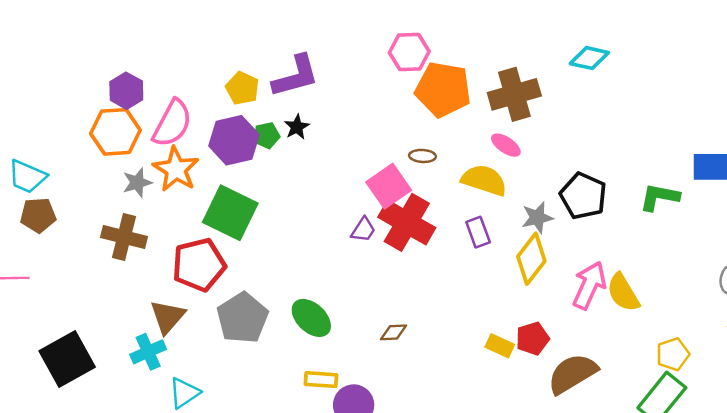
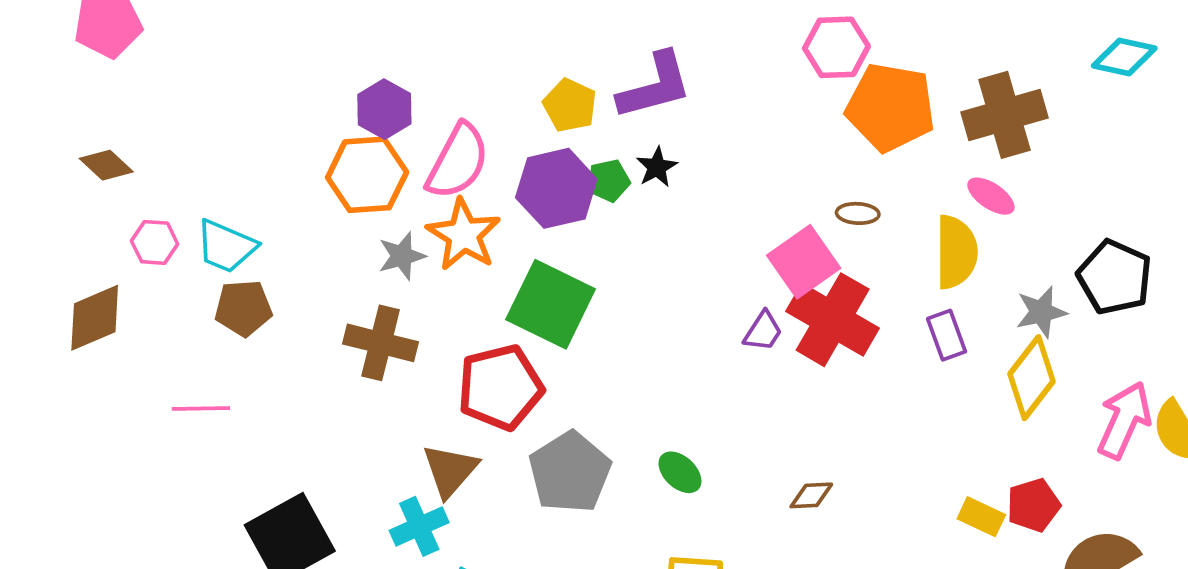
yellow semicircle: (484, 180) -> (956, 252), turned 72
green ellipse: (311, 318) -> (680, 472), size x0.7

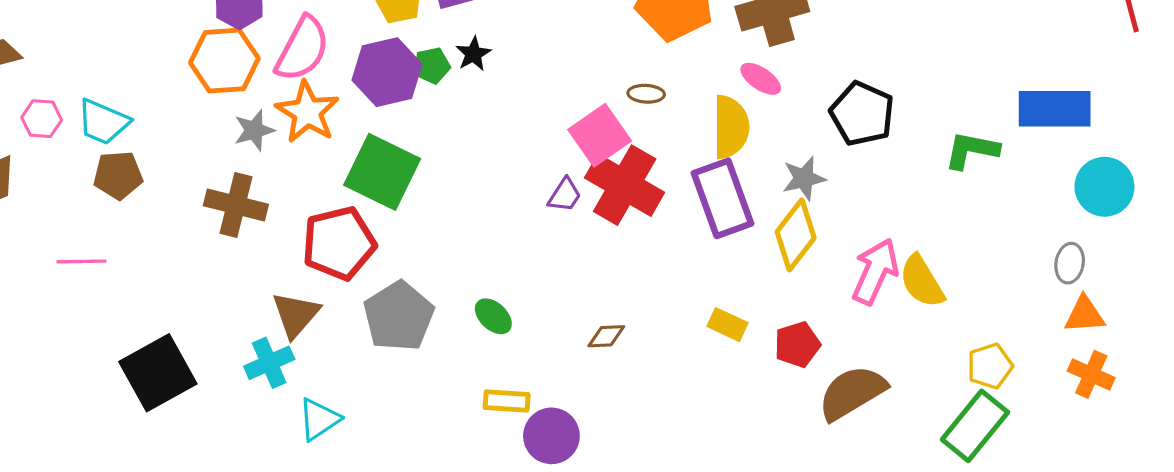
black pentagon: (1115, 277) -> (862, 114), moved
purple rectangle: (947, 335) -> (723, 198), size x1.8
yellow rectangle: (981, 517) -> (727, 325), moved

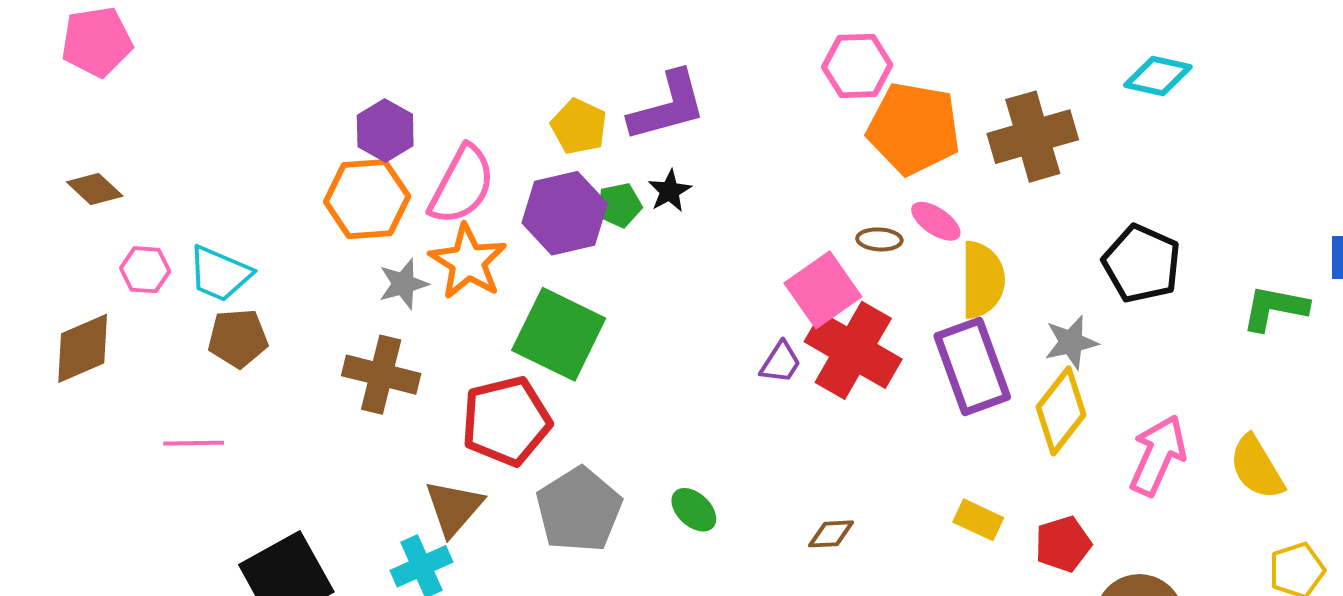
pink ellipse: (761, 79) -> (936, 221), moved
yellow semicircle: (922, 281) -> (1257, 467), moved

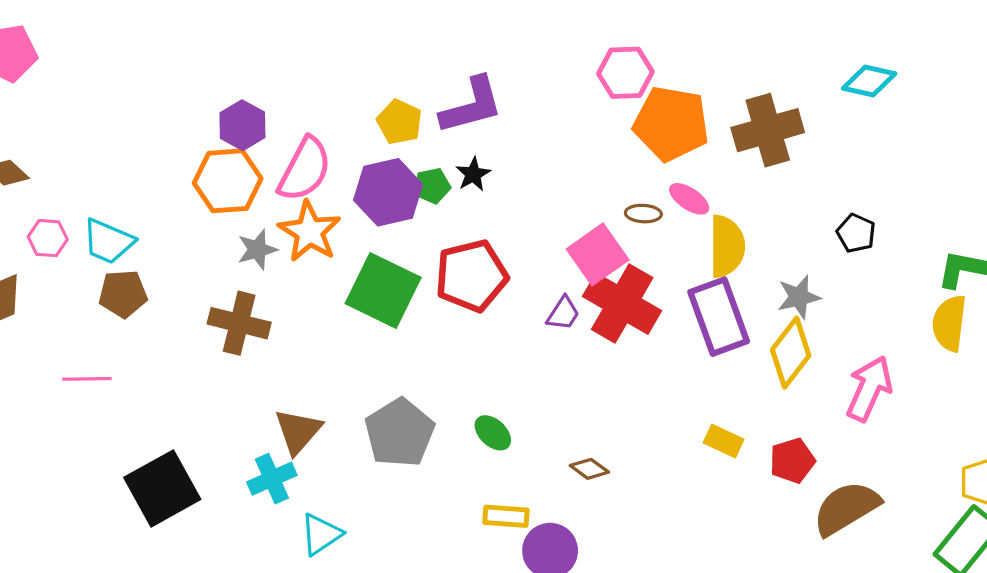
black pentagon: (1142, 264) -> (856, 233), size x0.6
red pentagon: (506, 421) -> (472, 276), moved
yellow semicircle: (1257, 467) -> (949, 323), moved, turned 38
brown diamond: (831, 534) -> (589, 469), moved, turned 39

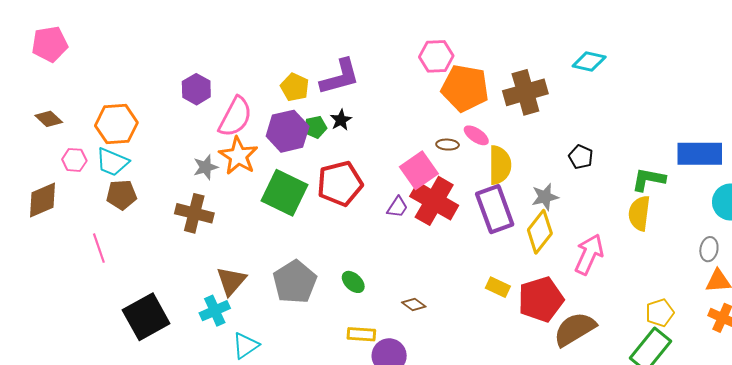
orange hexagon: (228, 181) -> (116, 124), moved
pink line: (87, 379) -> (99, 248), turned 72
red pentagon: (792, 461) -> (541, 299), size x1.6

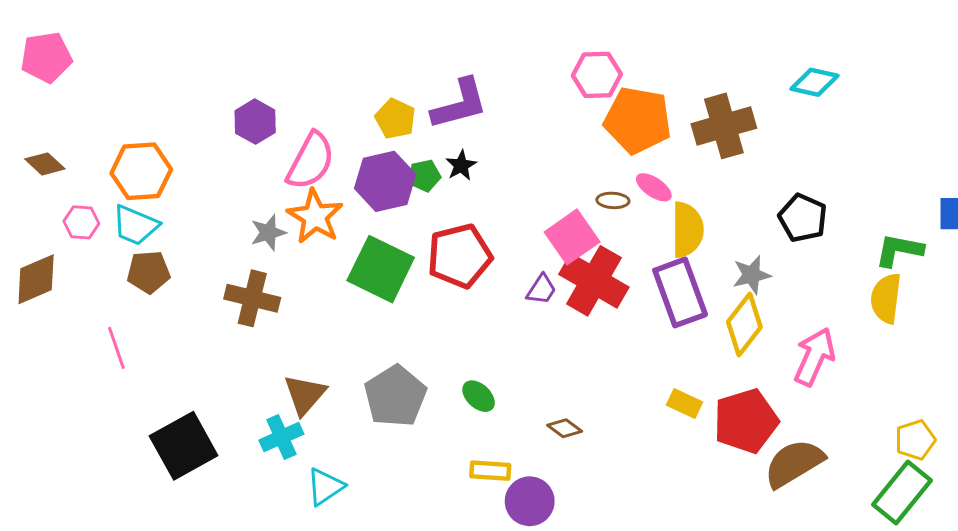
black pentagon: (581, 157) -> (803, 218), size x1.4

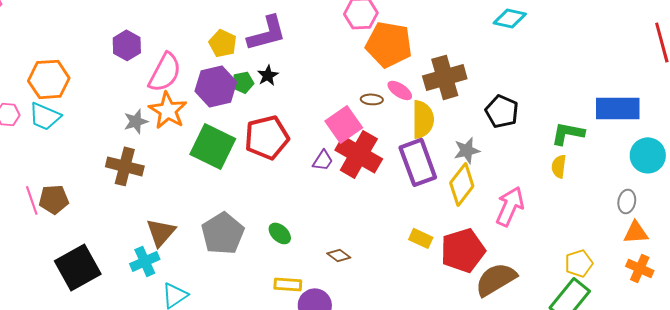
brown cross: (724, 126) -> (445, 77), moved
brown pentagon: (149, 272) -> (54, 199), moved
yellow semicircle: (886, 298) -> (559, 166), size x0.7

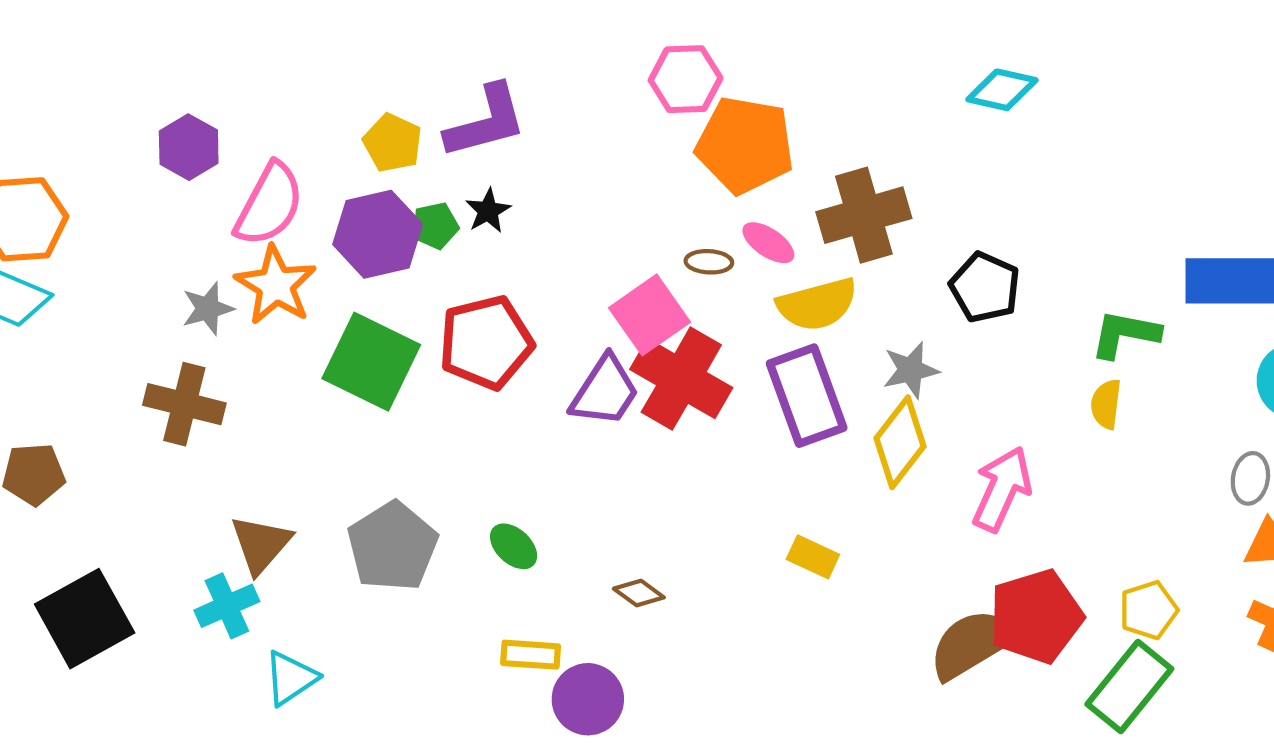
yellow semicircle: (423, 119) -> (817, 304), turned 75
purple trapezoid: (323, 160) -> (605, 391), size x1.6
red pentagon: (463, 250) -> (1036, 616), moved

